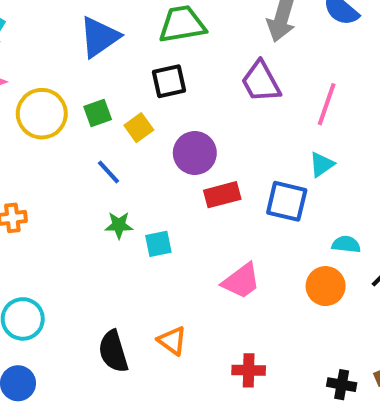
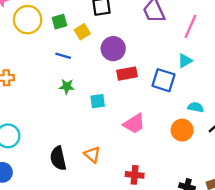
blue line: (108, 172) -> (63, 56), turned -35
cyan square: (158, 244) -> (98, 101), moved

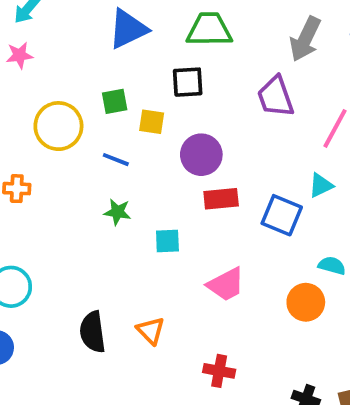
yellow circle: (28, 20) -> (58, 126), moved
yellow square: (82, 32) -> (152, 122), turned 35

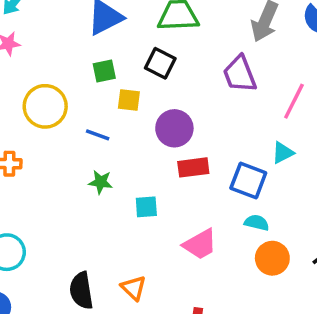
black square: (188, 82) -> (160, 63), turned 32
green square: (115, 101) -> (104, 71), moved
cyan semicircle: (332, 266) -> (257, 223), moved

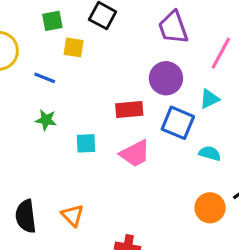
purple circle: (174, 128) -> (166, 78), moved
cyan semicircle: (257, 223) -> (210, 153), moved
pink trapezoid: (200, 244) -> (135, 154), moved
orange circle: (272, 258) -> (210, 208), moved

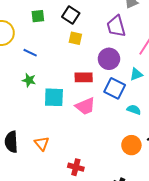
yellow square: (74, 47) -> (75, 38), moved
cyan square: (86, 143) -> (54, 97), size x1.5

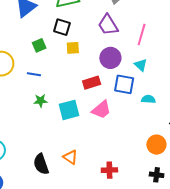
green square: (38, 16) -> (39, 45), moved
cyan triangle: (136, 74) -> (141, 65), turned -40
orange circle: (131, 145) -> (156, 145), moved

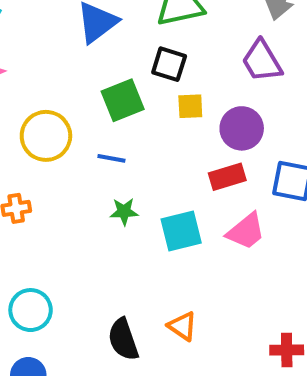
green square: (39, 45) -> (123, 100), size x1.5
purple circle: (110, 58) -> (242, 128), moved
red cross: (109, 170) -> (287, 350), moved

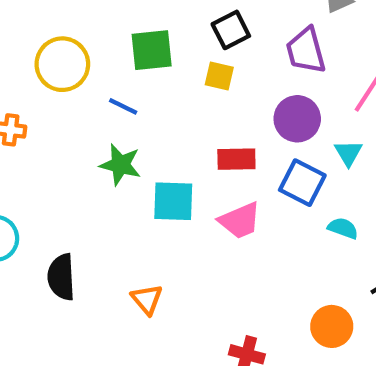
black square: (169, 64) -> (231, 30), moved, turned 30
purple circle: (242, 128) -> (297, 119), moved
green star: (124, 212) -> (120, 165), size x1.4
black semicircle: (123, 339) -> (61, 277), moved

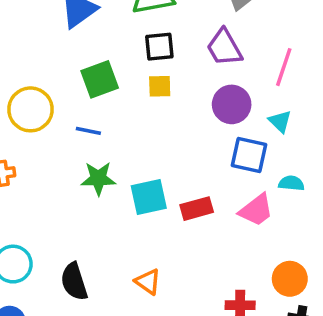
black square: (231, 30) -> (159, 47), turned 36
red rectangle: (236, 159) -> (197, 209), moved
pink trapezoid: (240, 221) -> (256, 210), moved
orange circle: (332, 326) -> (290, 279), moved

